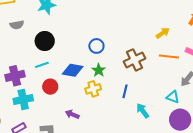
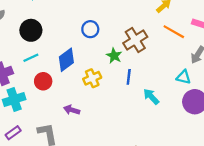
orange line: (169, 57) -> (174, 32), turned 30
blue diamond: (73, 70) -> (66, 60), turned -40
green star: (99, 70) -> (114, 56), moved

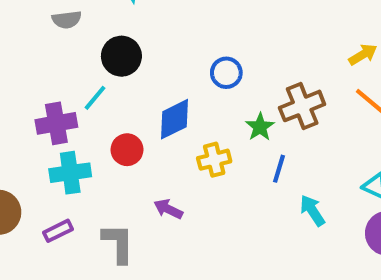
cyan line: (31, 58) -> (95, 98), moved, turned -35

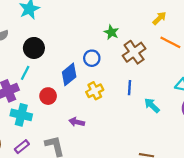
blue circle: (226, 73) -> (92, 58), moved
green star: (260, 127) -> (111, 32), moved
cyan cross: (70, 173) -> (21, 115), turned 35

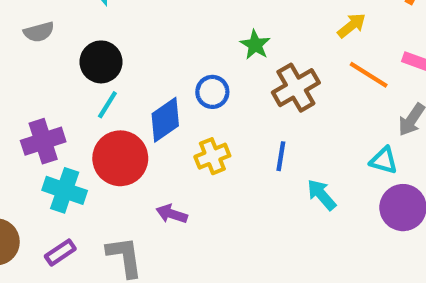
cyan line: (25, 73) -> (107, 105), moved
red circle: (48, 96) -> (120, 158), size x1.6

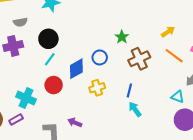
purple cross: (43, 141) -> (13, 46), moved
red circle: (120, 158) -> (54, 85), size x0.7
cyan arrow: (322, 195) -> (135, 109), moved
purple arrow: (172, 214) -> (75, 122), moved
purple rectangle: (60, 253) -> (16, 119), moved

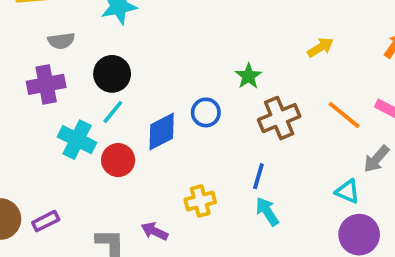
yellow arrow: (168, 32) -> (320, 47), moved
yellow cross: (97, 88) -> (200, 201), moved
cyan cross: (26, 98) -> (77, 140), moved

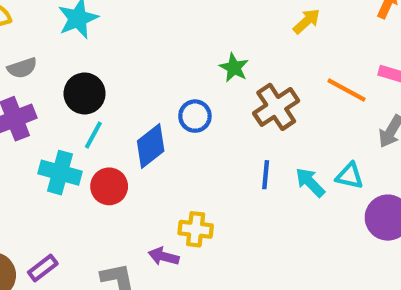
cyan triangle: (348, 191) -> (350, 176), moved
yellow cross: (200, 201) -> (196, 229), moved, turned 32
cyan arrow: (267, 211) -> (310, 182), moved

